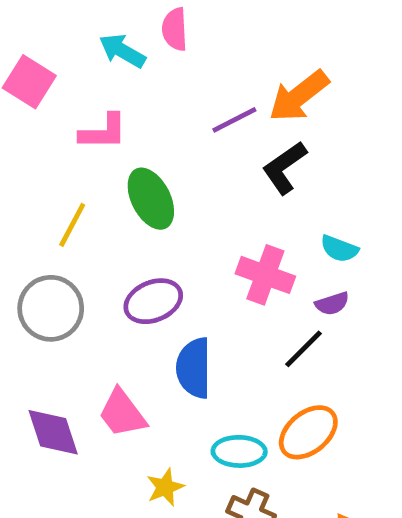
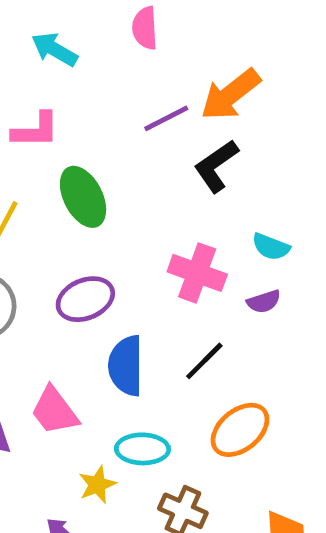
pink semicircle: (175, 29) -> (145, 28), moved
black line: (304, 349) -> (204, 361), moved
cyan ellipse: (239, 451) -> (142, 449), moved

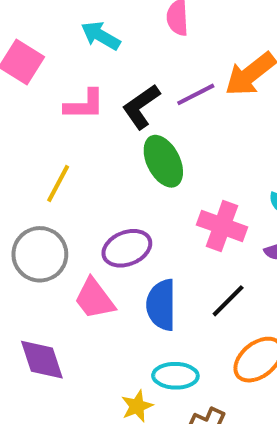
black L-shape: (216, 166) -> (141, 107), moved
green ellipse: (83, 197) -> (163, 161), moved
pink trapezoid: (54, 411) -> (95, 299), moved

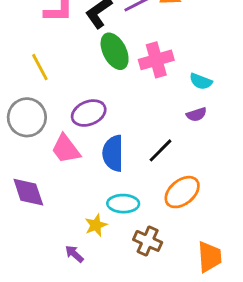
yellow line: (58, 183) -> (40, 67), turned -56
pink cross: (222, 226) -> (156, 60), moved, turned -36

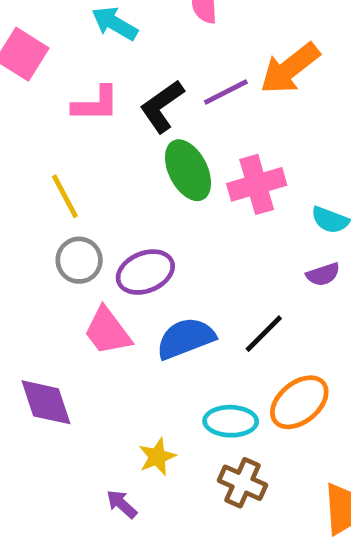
gray circle: (27, 117) -> (79, 260), moved, size x0.7
blue semicircle: (113, 153) -> (186, 338), turned 69
cyan ellipse: (123, 204) -> (231, 421), moved

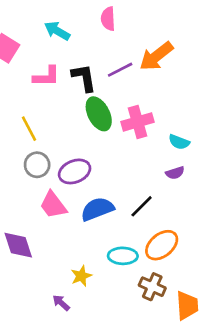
black L-shape: (162, 106) -> (84, 78), turned 116
brown cross: (242, 483) -> (152, 287), moved

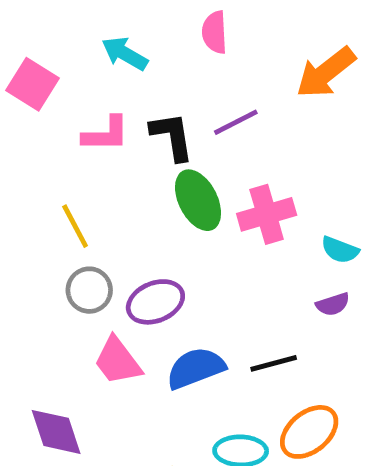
orange arrow: (156, 56) -> (326, 73), moved
black line: (142, 206) -> (274, 363), turned 30

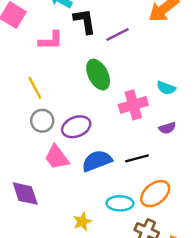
black L-shape: (172, 136) -> (85, 21), moved
pink cross: (267, 214) -> (133, 105), moved
cyan semicircle: (340, 250) -> (166, 88), moved

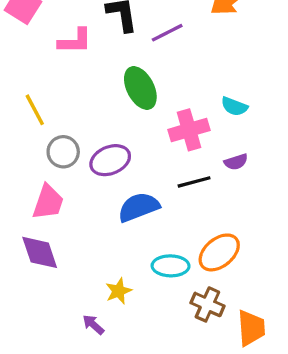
yellow line: (35, 88) -> (35, 110), moved
pink trapezoid: (57, 157) -> (48, 202), moved, turned -124
black line: (137, 158) -> (194, 182), moved

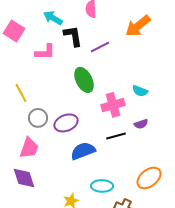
orange ellipse: (219, 252) -> (149, 178), moved

